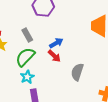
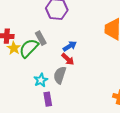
green semicircle: (25, 57) -> (29, 48), moved
gray semicircle: (77, 72) -> (60, 75), moved

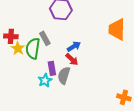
green semicircle: (29, 48) -> (33, 48), turned -35
purple rectangle: (48, 99) -> (52, 68), moved

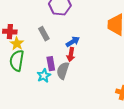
green semicircle: (33, 48) -> (17, 61), moved
red arrow: (72, 59) -> (71, 55), turned 56

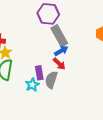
gray rectangle: (44, 34) -> (59, 36), moved, size x1.5
red arrow: (71, 55) -> (59, 64), turned -56

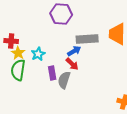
gray rectangle: (59, 36) -> (87, 39), moved, turned -65
cyan star: (32, 85) -> (38, 54), moved

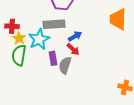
gray rectangle: (87, 39) -> (54, 24), moved
cyan star: (38, 54) -> (39, 39), size x1.5

